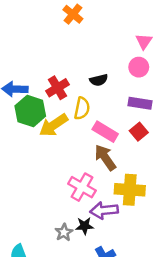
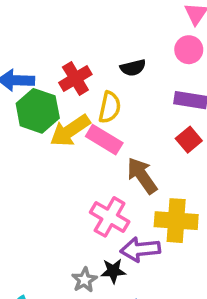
pink rectangle: (105, 132) -> (104, 140), moved

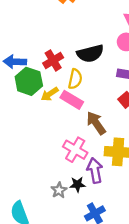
black semicircle: (133, 68) -> (90, 54), size x1.6
yellow arrow: (70, 131) -> (50, 94), size x0.7
purple arrow: (140, 249) -> (95, 170), turned 85

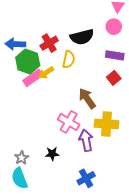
pink rectangle: (72, 100) -> (33, 78), moved, turned -66
black star: (77, 184) -> (52, 154), moved
gray star: (59, 190) -> (22, 158), moved

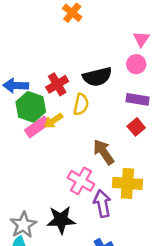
black star: (52, 154) -> (61, 220), size x1.6
gray star: (22, 158) -> (23, 225), size x1.5

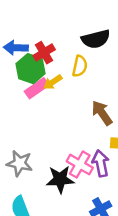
red cross: (57, 84) -> (44, 53), moved
pink cross: (81, 181) -> (80, 165), moved
gray star: (23, 225) -> (19, 163), moved, turned -30

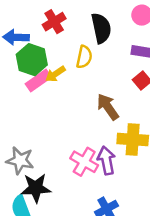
black semicircle: (96, 39) -> (101, 28), turned -88
red cross: (44, 53) -> (54, 22), moved
black star: (60, 179) -> (36, 188), moved

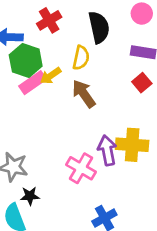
brown arrow: (108, 107) -> (84, 94), moved
purple arrow: (106, 160) -> (107, 150), moved
black star: (36, 188) -> (30, 196), size x0.6

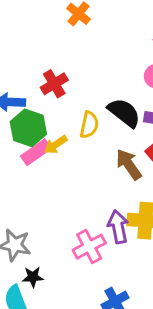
black semicircle: (99, 27) -> (124, 113), moved, turned -40
brown arrow: (84, 94) -> (129, 164), moved
pink cross: (81, 168) -> (89, 247), turned 32

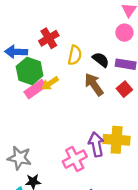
black semicircle: (124, 113) -> (101, 60), size x0.7
yellow semicircle: (89, 125) -> (75, 55), moved
brown arrow: (129, 164) -> (94, 85), moved

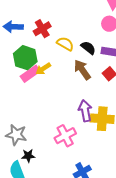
blue arrow: (16, 52) -> (13, 27), moved
yellow semicircle: (75, 55) -> (65, 44), turned -72
purple arrow: (96, 144) -> (85, 111), moved

